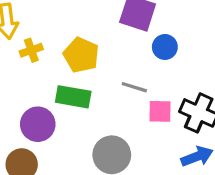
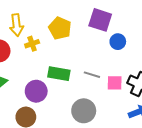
yellow pentagon: (81, 55) -> (60, 28), moved
gray line: (134, 87) -> (92, 75), moved

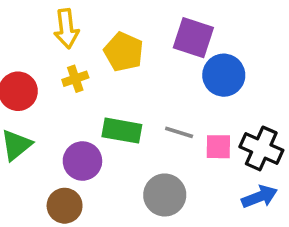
yellow arrow: (17, 25) -> (66, 29), moved
blue circle: (118, 42) -> (224, 75), size x1.5

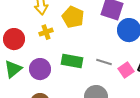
pink square: (218, 147) -> (126, 70), turned -35
purple circle: (82, 161) -> (40, 69), moved

